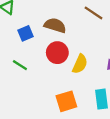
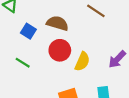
blue square: (26, 33) -> (28, 31), turned -35

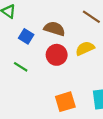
yellow semicircle: (82, 62) -> (85, 48), moved, turned -138

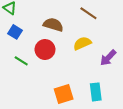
blue square: (26, 36) -> (15, 32), moved
red circle: (57, 55) -> (45, 50), moved

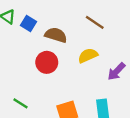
blue square: (15, 32) -> (28, 24), moved
green line: (21, 61) -> (21, 103), moved

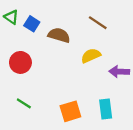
red circle: (47, 62) -> (20, 62), moved
purple arrow: (116, 71) -> (119, 72), turned 48

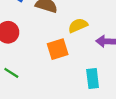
orange square: (70, 111) -> (58, 49), moved

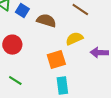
cyan rectangle: (93, 79) -> (62, 86), moved

